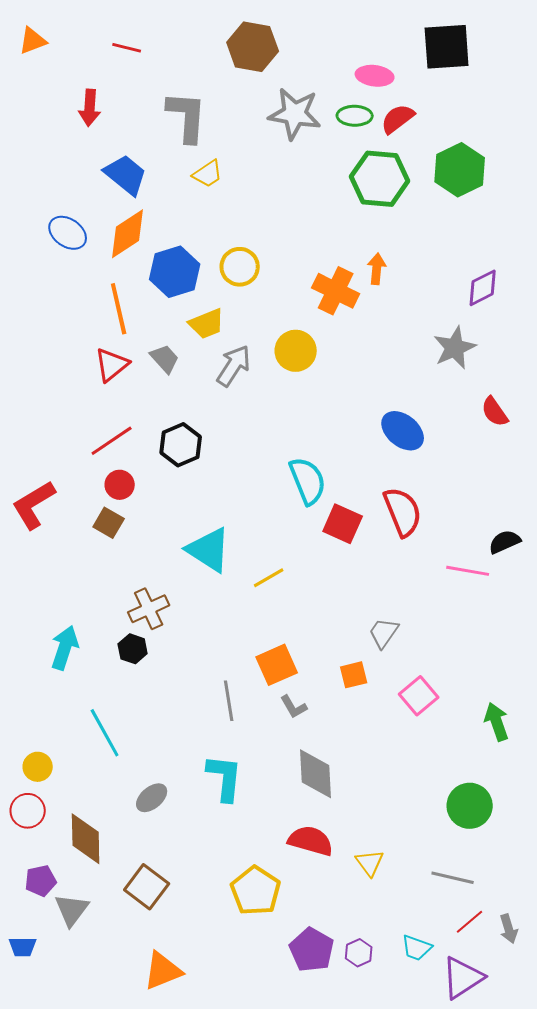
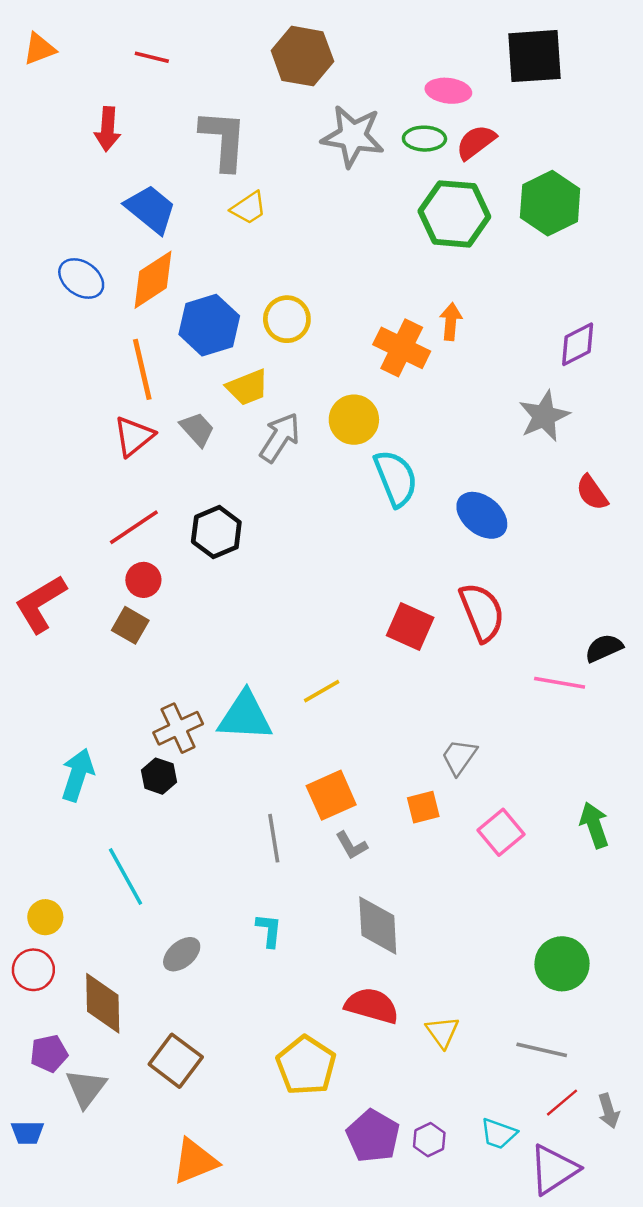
cyan semicircle: (308, 481) -> (396, 478), moved
cyan triangle: (209, 550) -> (245, 716), moved, turned -30
green arrow: (497, 722) -> (594, 825), moved
cyan L-shape: (225, 778) -> (269, 930), size x0.6

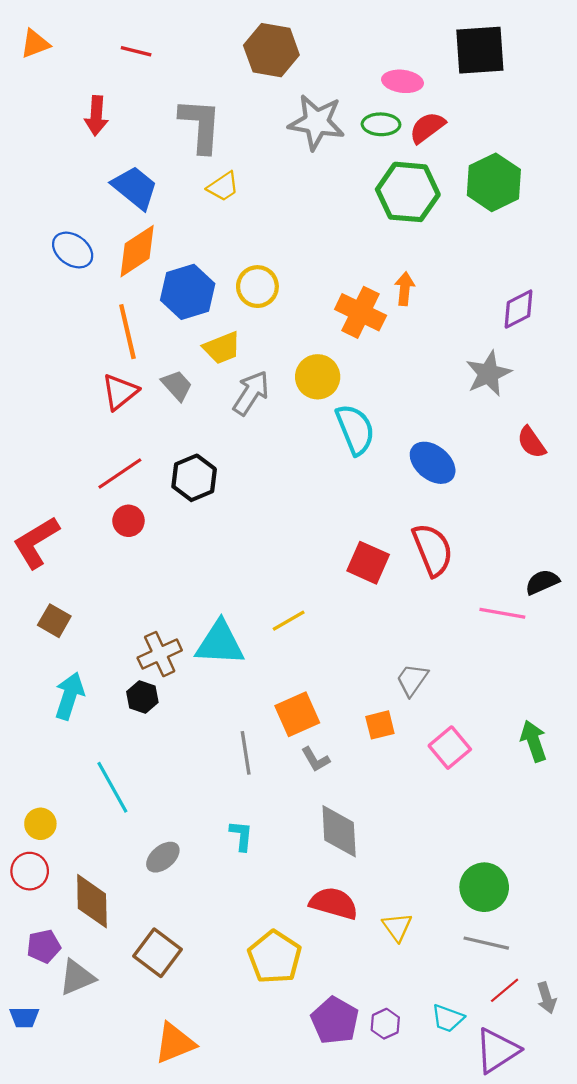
brown square: (130, 625) -> (54, 621), moved
green circle: (562, 964) -> (484, 887), moved
gray triangle: (86, 1088) -> (77, 977), turned 30

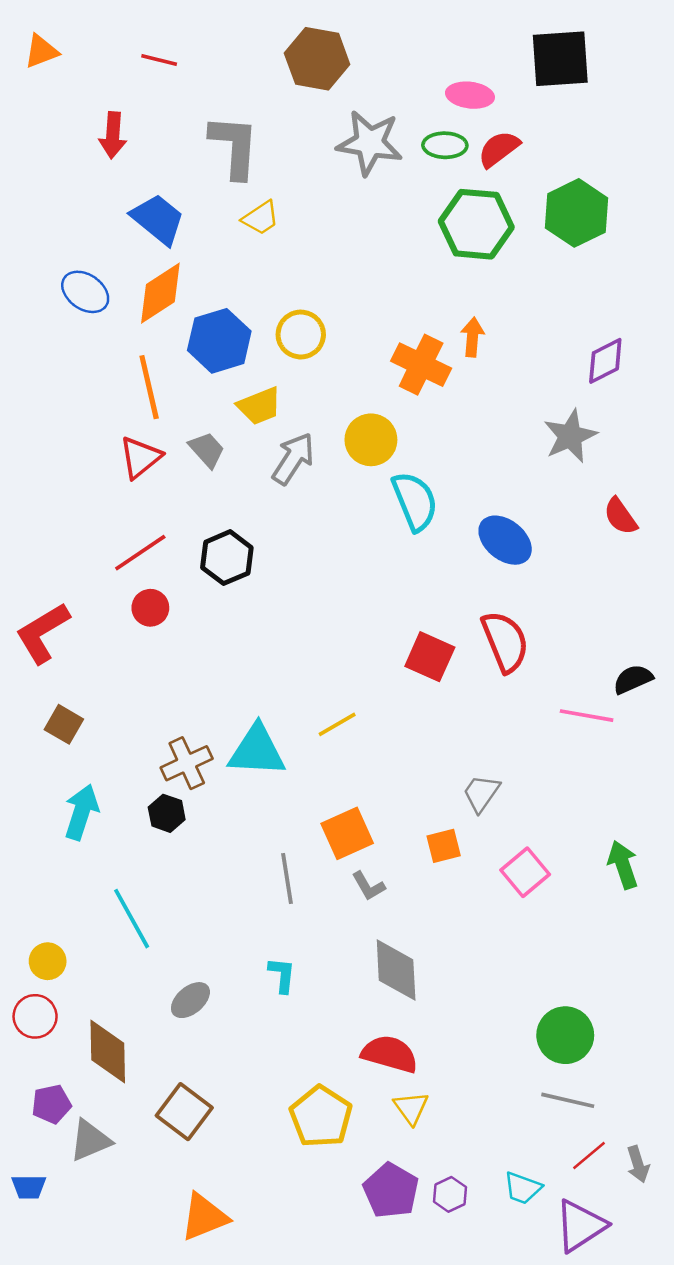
yellow triangle: (397, 927) -> (411, 1108), moved

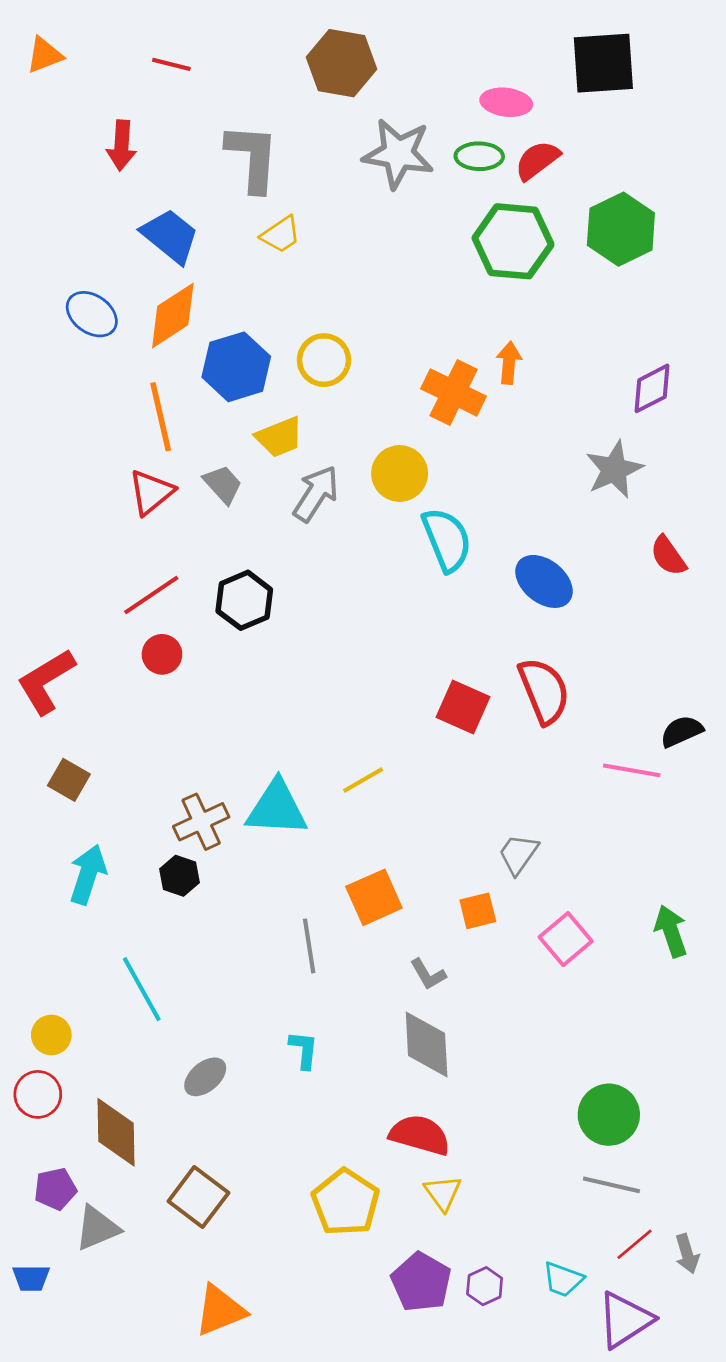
gray L-shape: (368, 886) -> (428, 974), moved

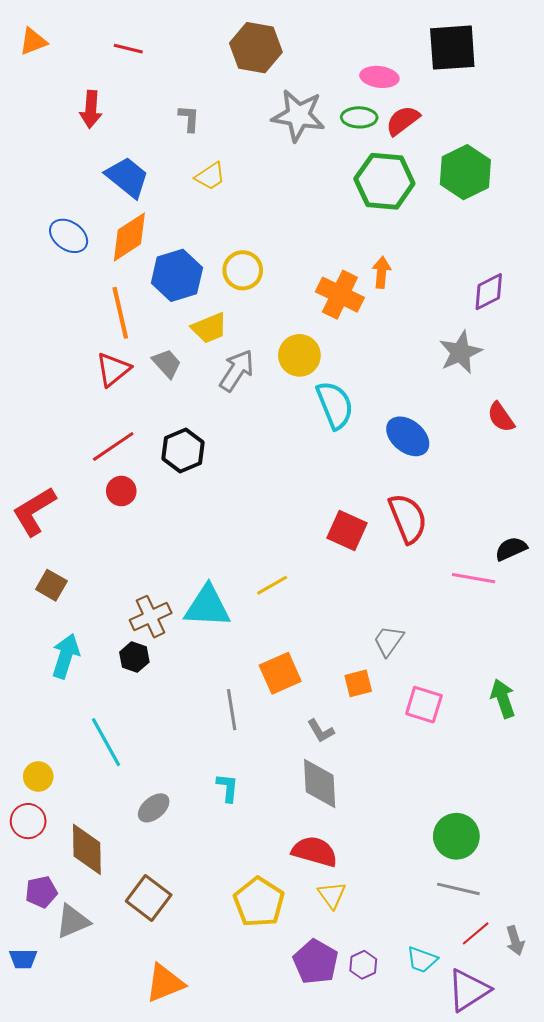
gray L-shape: (252, 158) -> (189, 118), size x0.5
pink square: (566, 939) -> (424, 705), turned -33

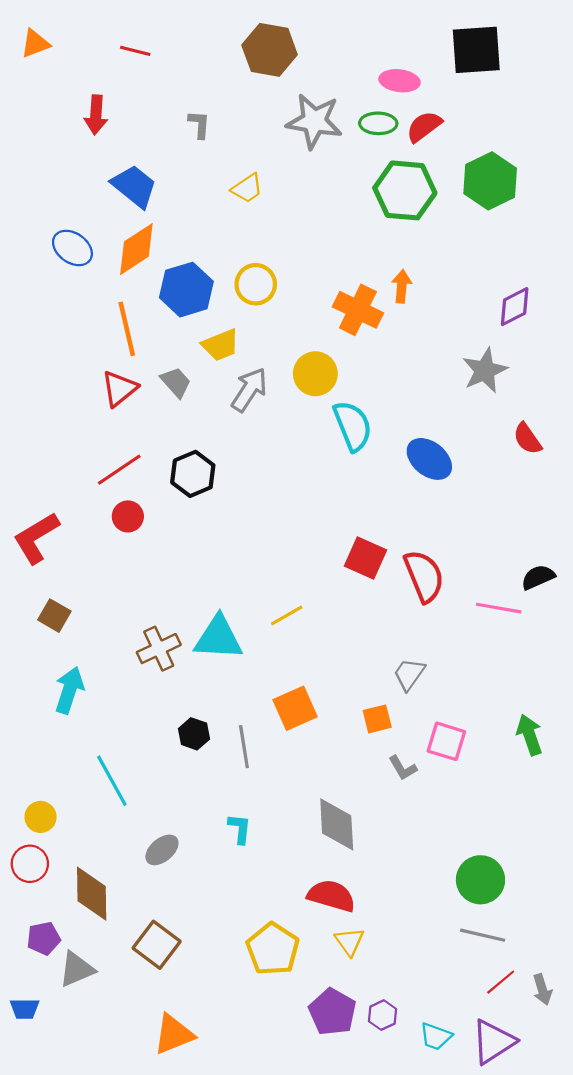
yellow trapezoid: (210, 176) -> (247, 188), moved
red semicircle: (408, 518) -> (424, 576), moved
black hexagon: (134, 657) -> (194, 734), moved
gray L-shape: (321, 731) -> (403, 768), moved
cyan trapezoid: (422, 960) -> (436, 1036), moved

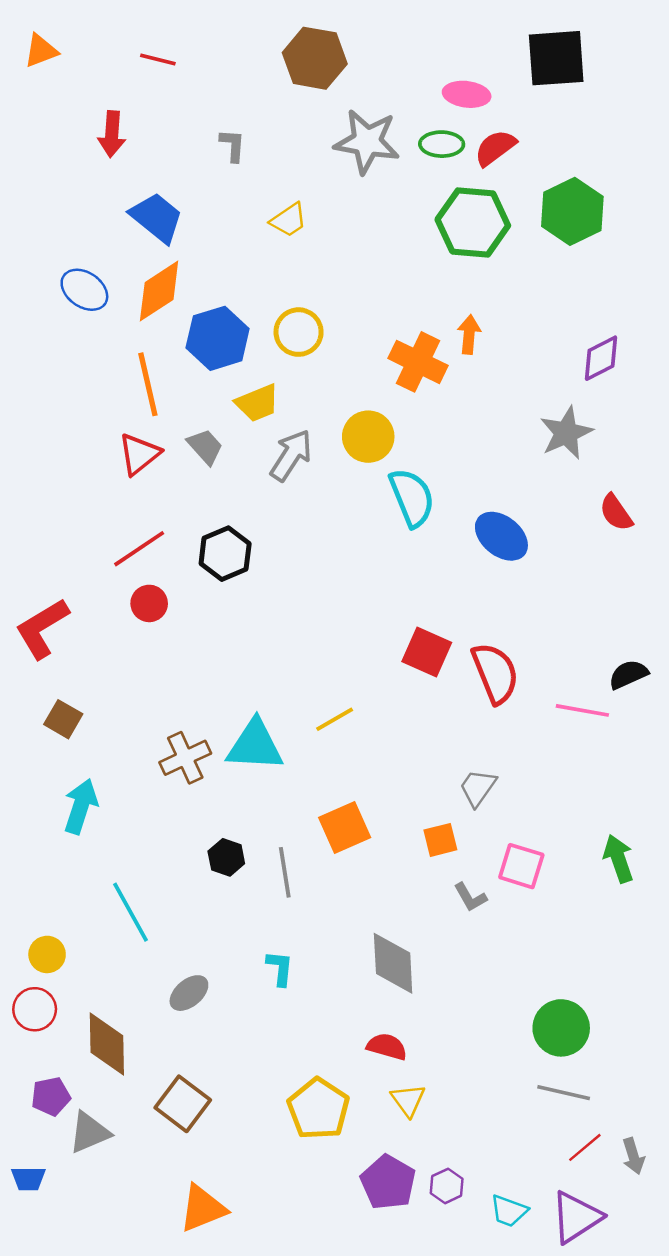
red semicircle: (331, 896) -> (387, 1047), size x0.7

